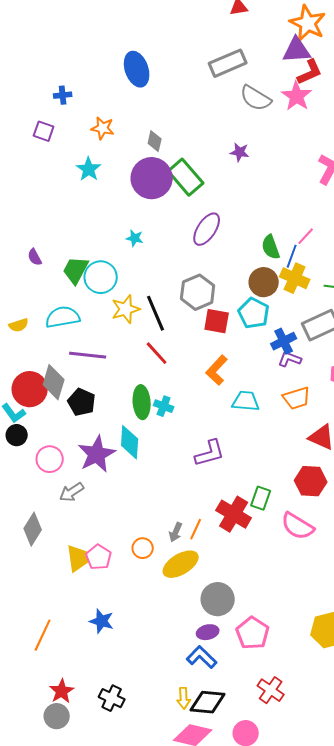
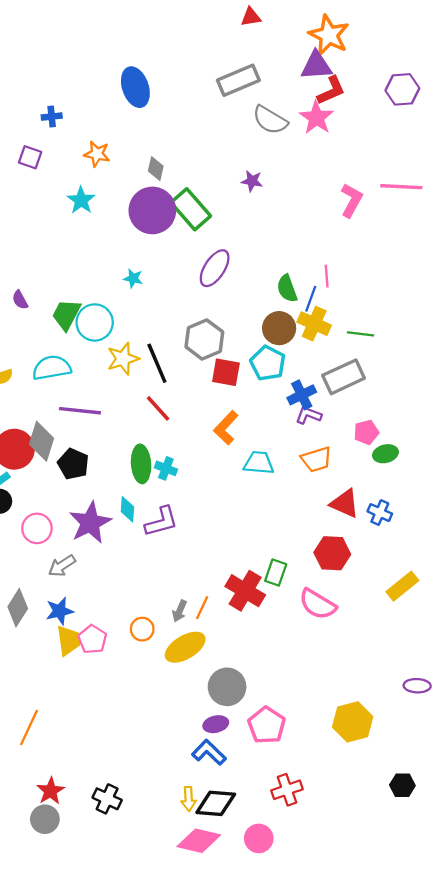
pink line: (306, 236) -> (327, 276), turned -48
cyan diamond: (130, 442) -> (127, 509), size x0.7
purple L-shape: (210, 453) -> (161, 522), moved
blue star: (102, 621) -> (60, 611), moved, turned -30
red cross: (271, 690) -> (287, 790), turned 36

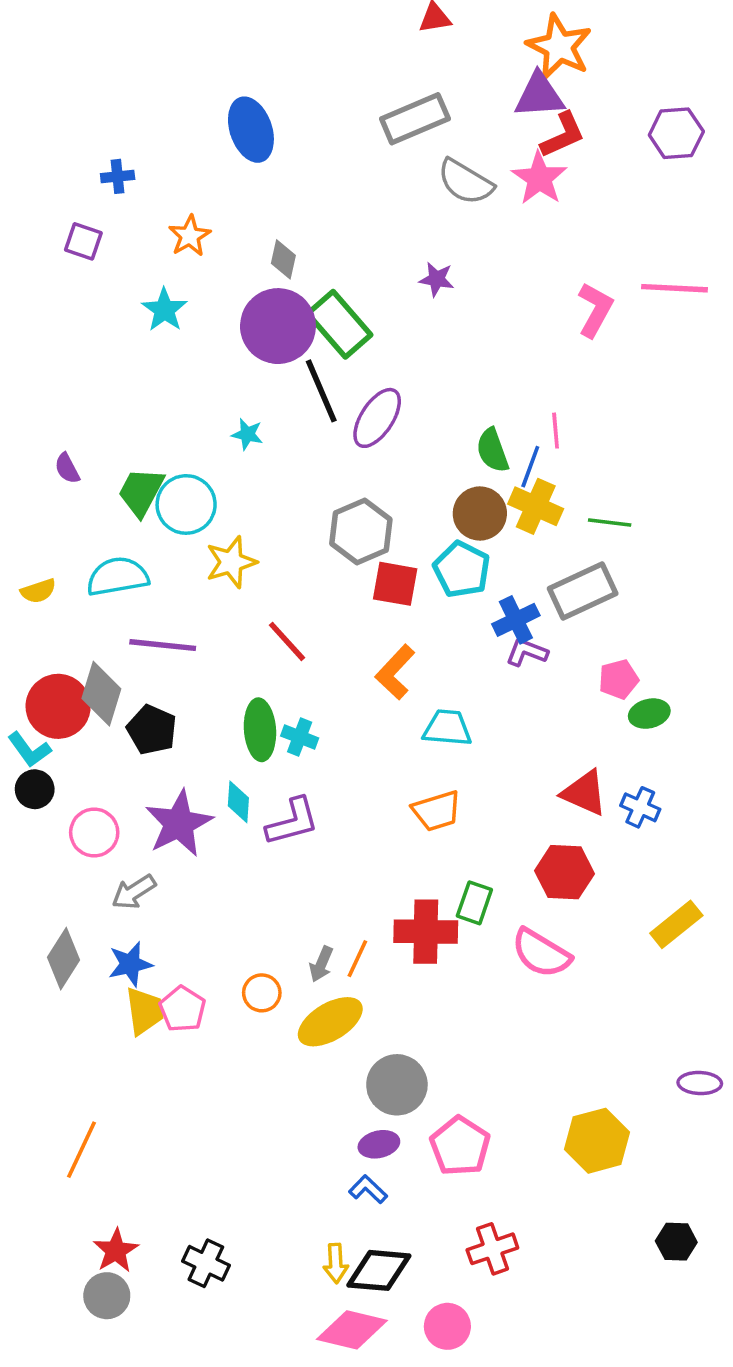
orange star: (97, 154) -> (190, 236), turned 30
black line: (157, 363) -> (321, 391), moved
orange trapezoid: (316, 459) -> (437, 811), moved
red cross: (245, 591) -> (426, 932), turned -30
blue L-shape: (209, 752) -> (368, 1189), size x0.7

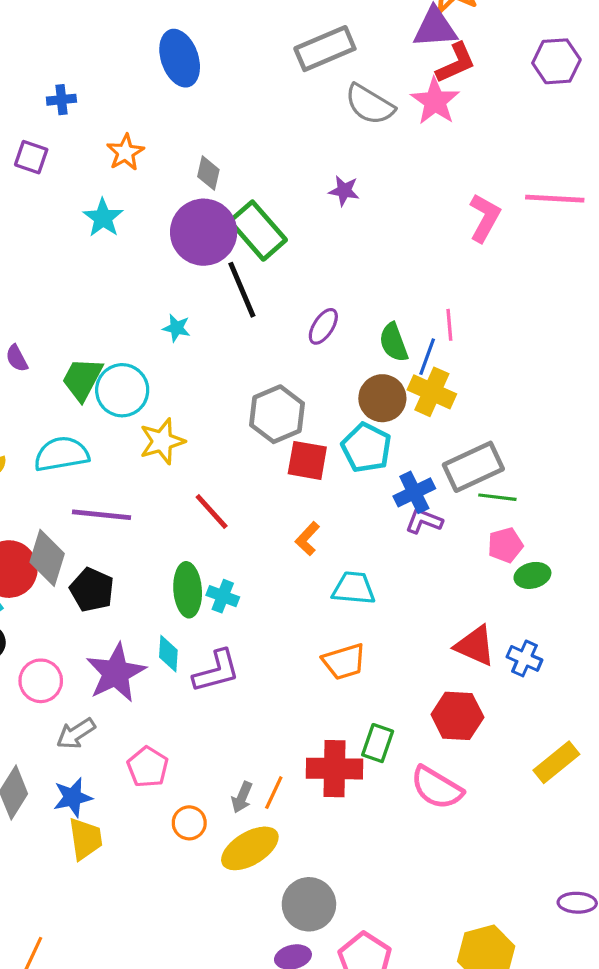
purple ellipse: (377, 418) -> (323, 326), moved, size x0.7
green line: (610, 523) -> (497, 497), moved
orange L-shape: (395, 672) -> (307, 539), size x0.7
pink pentagon: (182, 1009) -> (148, 767), moved

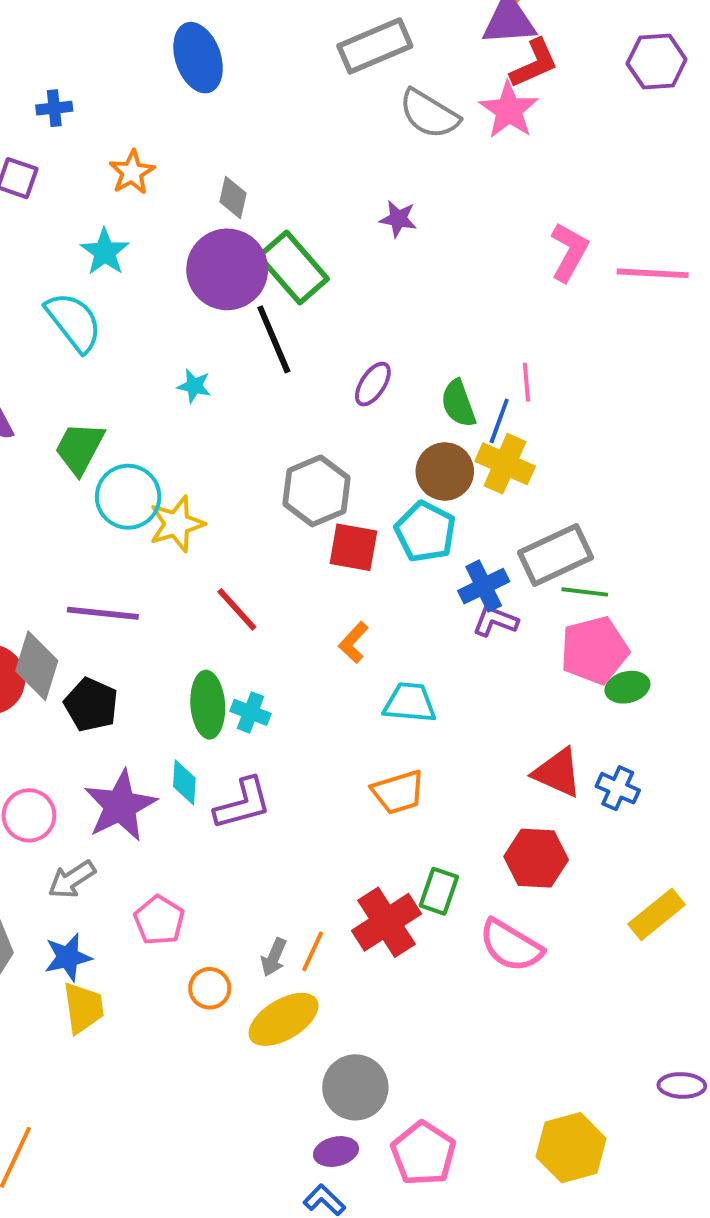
pink line: (555, 199) -> (653, 273), moved
cyan circle: (122, 390) -> (128, 497), moved
cyan semicircle: (61, 454) -> (74, 322), moved, turned 62
pink pentagon: (505, 545) -> (594, 650), size x1.6
red cross: (334, 769) -> (386, 922), turned -34

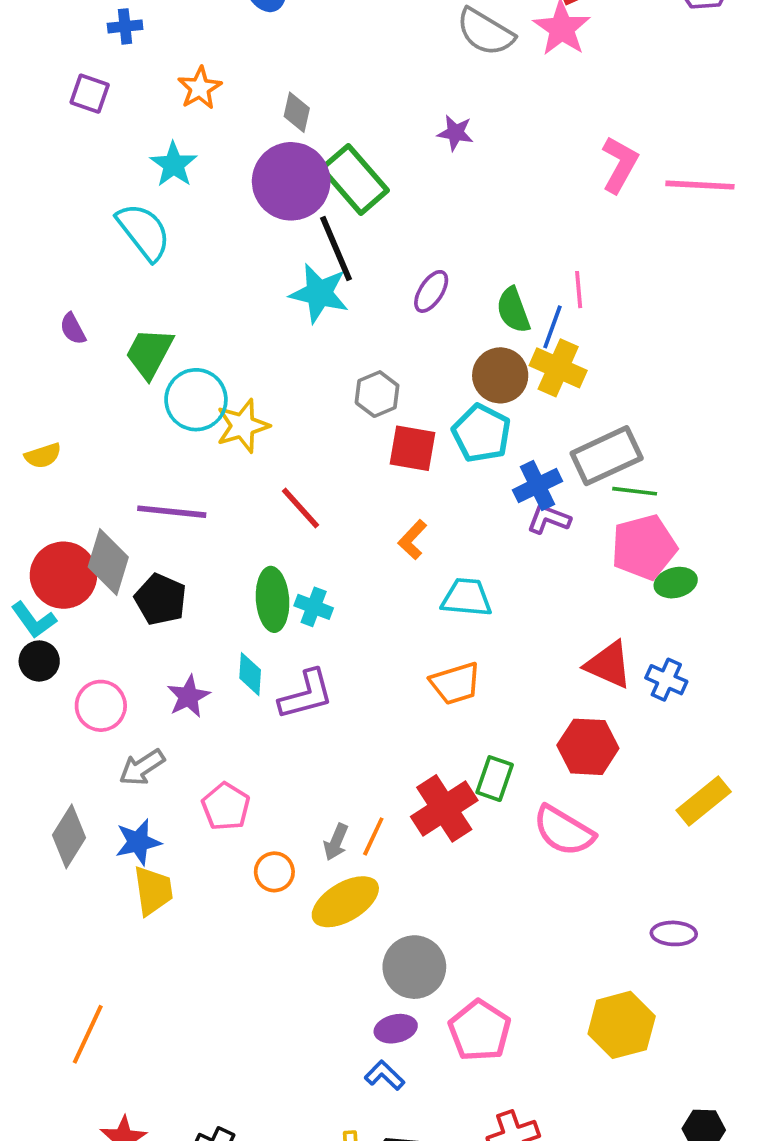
cyan star: (194, 386) -> (319, 293), moved, size x1.8
gray hexagon: (317, 491) -> (377, 394), size x0.7
purple star: (120, 806) -> (189, 696), size x0.6
purple ellipse: (682, 1085) -> (674, 933), moved

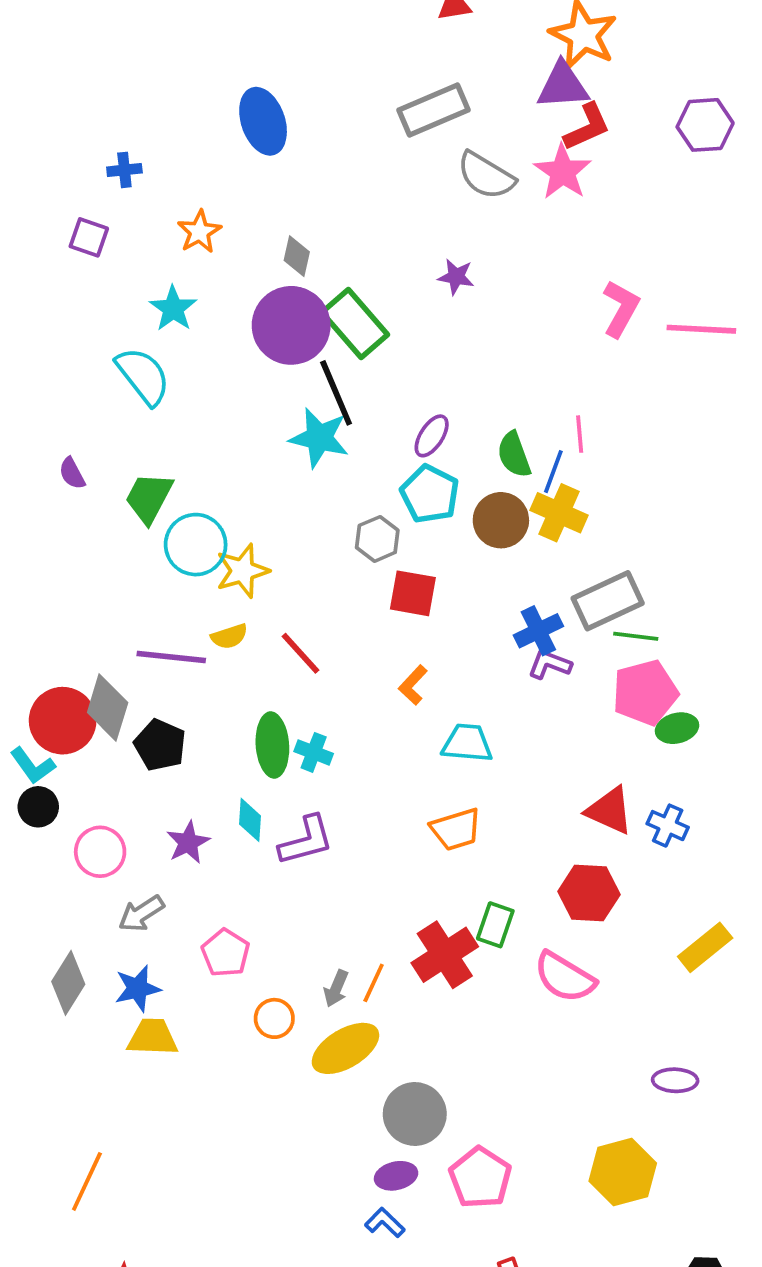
cyan pentagon: (482, 433) -> (430, 494), moved
yellow semicircle: (43, 456) -> (229, 636), moved
yellow trapezoid: (153, 891) -> (153, 1037), turned -80

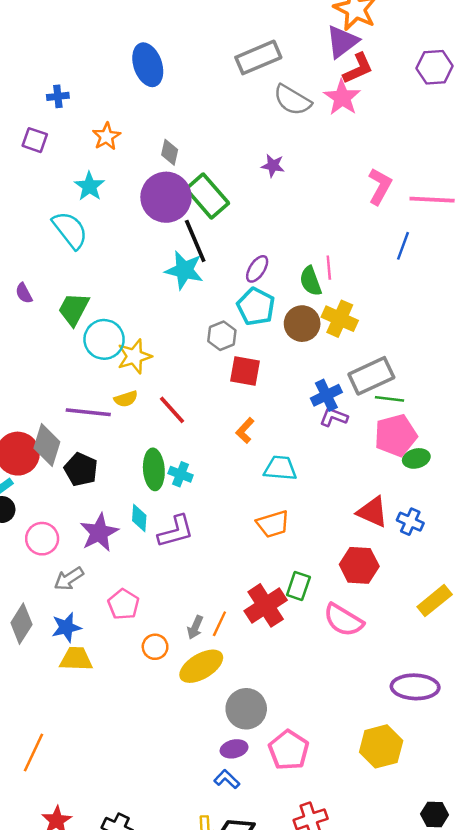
purple triangle: (563, 86) -> (342, 42), turned -33
pink line: (580, 434) -> (329, 268), moved
blue line: (553, 472) -> (403, 246), moved
purple star: (188, 842) -> (99, 533), size x1.4
purple ellipse: (675, 1080) -> (415, 687), size x1.6

